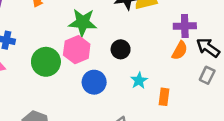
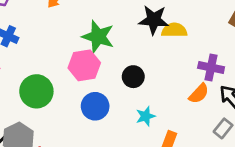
green circle: (46, 62) -> (36, 91), moved

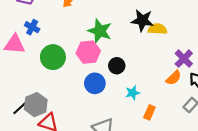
purple cross: (211, 67) -> (184, 59), turned 30
black circle: (133, 77) -> (117, 66), moved
green circle: (36, 91) -> (53, 57), moved

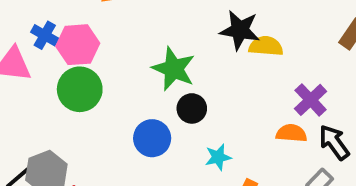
green star: (100, 31) -> (174, 69), moved
pink hexagon: (88, 52) -> (78, 45), moved
orange semicircle: (174, 78) -> (291, 133), turned -133

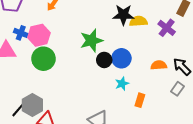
green star: (174, 69) -> (91, 40), turned -30
purple cross: (311, 100) -> (167, 28), moved
blue circle: (152, 138) -> (121, 58), moved

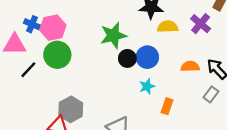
yellow semicircle: (138, 21) -> (168, 27), moved
gray hexagon: (32, 105) -> (71, 109), moved
black line: (18, 110) -> (28, 70), moved

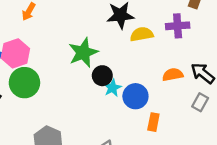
purple cross: (201, 24) -> (178, 26), turned -36
blue circle: (147, 57) -> (135, 96), moved
cyan star: (147, 86) -> (113, 88), moved

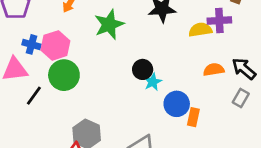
yellow semicircle: (142, 34) -> (200, 30), moved
green star: (83, 53) -> (109, 24), moved
blue circle: (135, 96) -> (177, 104), moved

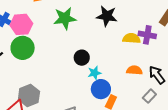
cyan star: (153, 82) -> (94, 73), moved

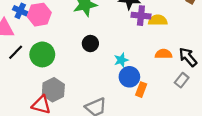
purple cross: (147, 35) -> (141, 16), moved
green circle: (23, 48) -> (42, 54), moved
black circle: (82, 58) -> (90, 44), moved

